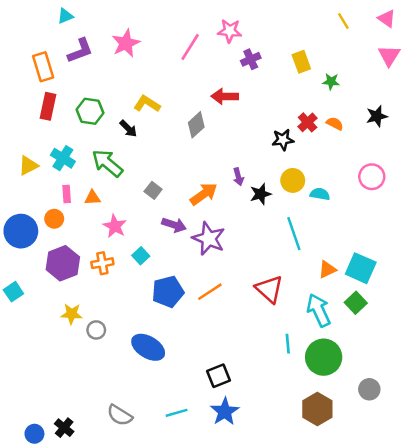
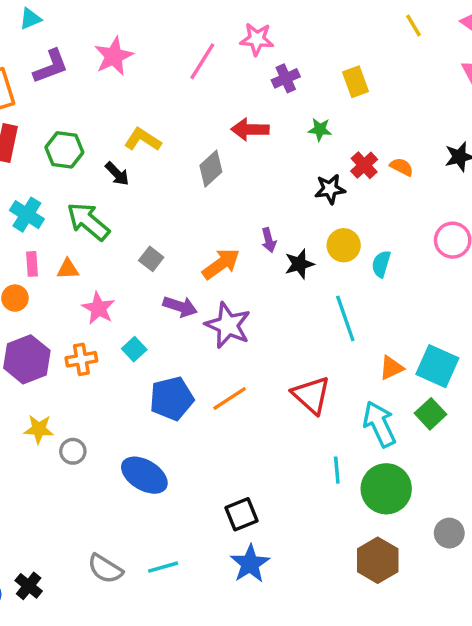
green star: (331, 82) -> (320, 129), moved
cyan semicircle: (320, 194) -> (381, 264), turned -84
cyan line: (177, 413) -> (163, 567), moved

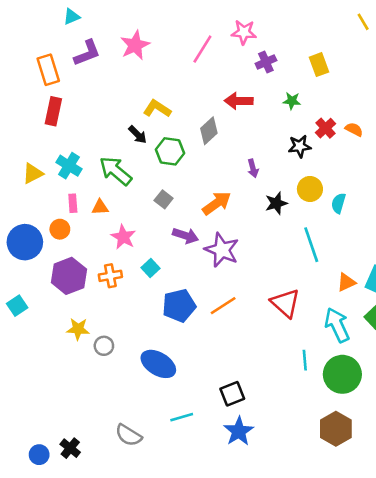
green hexagon: (64, 150) -> (170, 151), moved
purple arrow: (269, 240) -> (253, 168), moved
cyan line: (163, 567) -> (182, 417), moved

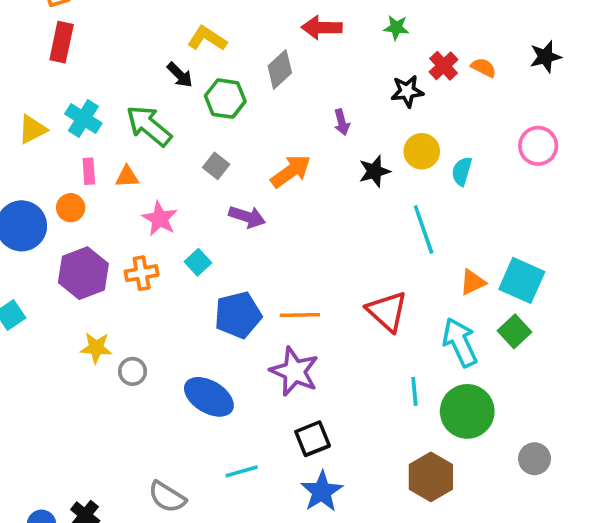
purple star: (222, 250) -> (294, 371), moved
orange line: (223, 306) -> (300, 315), turned 32
brown hexagon: (336, 429) -> (431, 477), moved

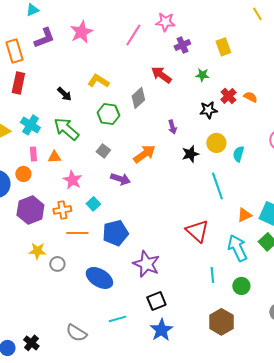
red arrow: (322, 28) -> (161, 75), turned 35
black arrow: (180, 75) -> (64, 94), moved
orange line: (300, 315) -> (77, 233), moved
green circle: (467, 411) -> (241, 286), size x0.6

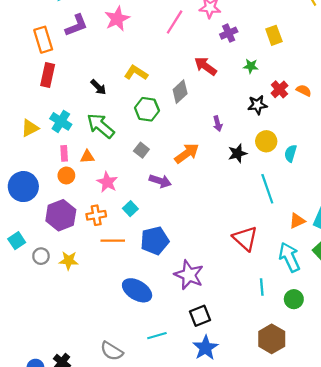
orange circle: (23, 174) -> (66, 175), moved
gray circle: (57, 264) -> (41, 256), moved

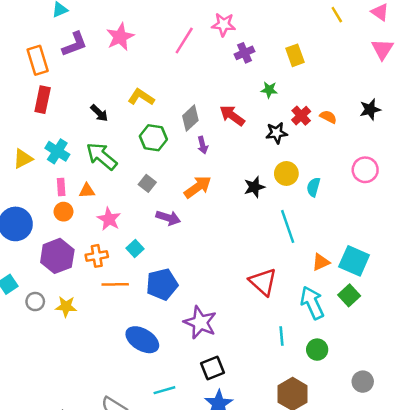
red arrow: (205, 66) -> (232, 116), moved
purple arrow: (218, 124) -> (203, 145), moved

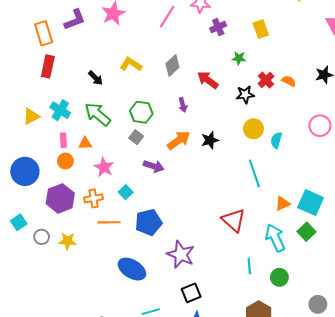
gray diamond: (190, 118) -> (172, 65), moved
green hexagon: (153, 138) -> (141, 112), moved
black star: (254, 187) -> (210, 140), moved

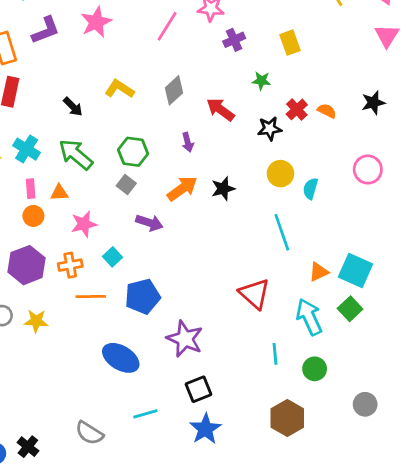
pink star: (104, 167) -> (84, 224), turned 30

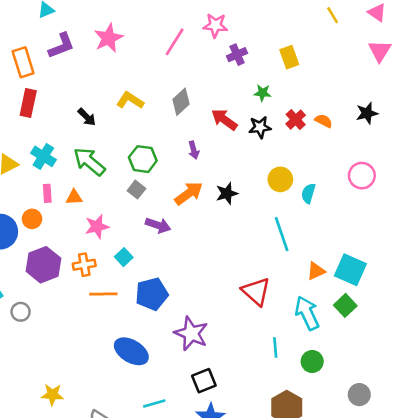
black star: (270, 129) -> (260, 127), moved
orange circle: (33, 216) -> (32, 219), moved
yellow star: (36, 321) -> (52, 395), moved

